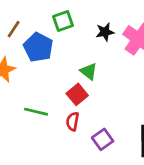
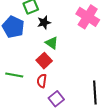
black star: (105, 32) -> (44, 22), moved
purple square: (103, 139) -> (56, 99), moved

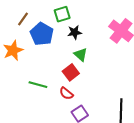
red semicircle: (42, 81) -> (66, 93), turned -64

